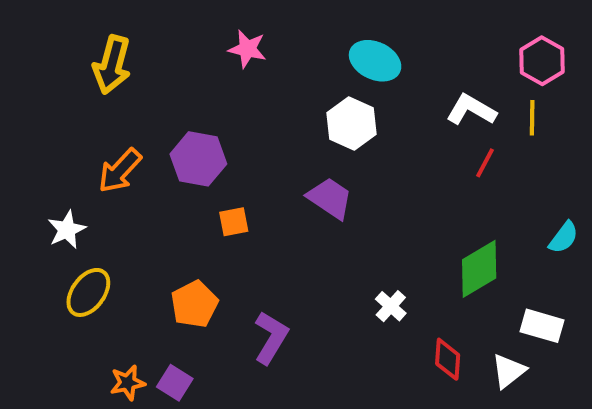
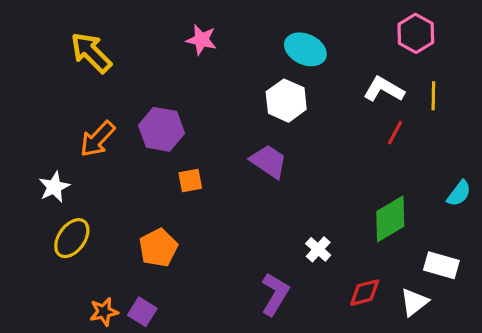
pink hexagon: (542, 61) -> (416, 33), moved
yellow arrow: (112, 65) -> (91, 53), turned 120
purple L-shape: (271, 338) -> (275, 294), moved
red diamond: (448, 359) -> (365, 293), turned 72

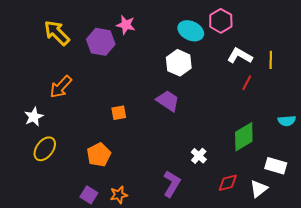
pink hexagon: (416, 33) -> (221, 21), moved
purple hexagon: (161, 129) -> (101, 42), moved
cyan semicircle: (459, 193) -> (287, 121), turned 48
orange star: (104, 312) -> (119, 195), moved

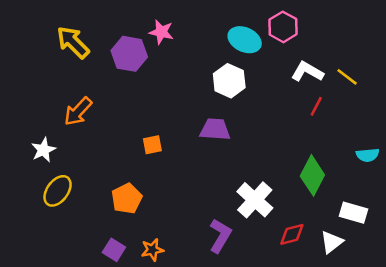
yellow line: (271, 60) -> (347, 77), turned -54
purple trapezoid: (168, 101) -> (215, 129), turned -30
green diamond: (244, 137) -> (312, 175), turned -32
white cross: (199, 156) -> (255, 200), size x1.8

